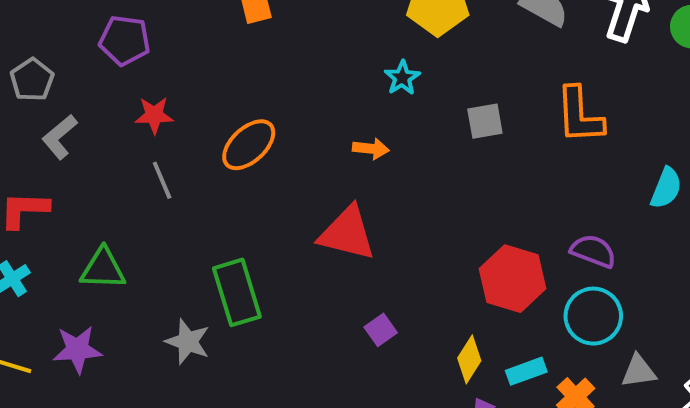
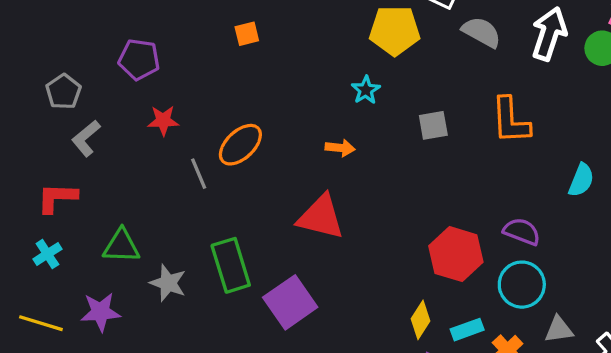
gray line: (162, 180) -> (199, 174), moved
purple square: (381, 330) -> (290, 302), moved, size x2.0
gray star: (188, 342) -> (168, 283), moved

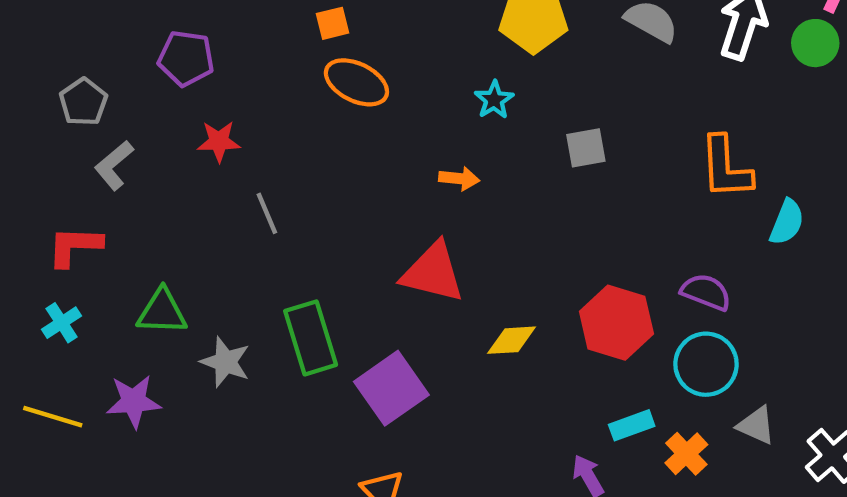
orange L-shape: (511, 121) -> (726, 168), moved
orange ellipse: (240, 145) -> (356, 82), moved, turned 69
yellow diamond: (420, 320) -> (512, 340), moved, turned 54
gray triangle: (559, 330) -> (756, 425), turned 32

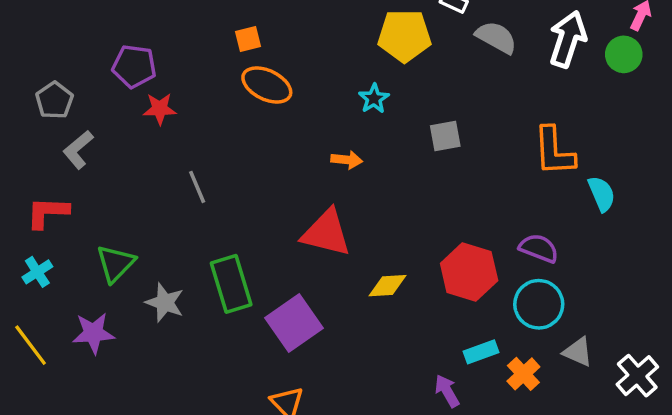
red star: (219, 141) -> (160, 109), moved
cyan semicircle: (787, 222) -> (602, 194), turned -45
green triangle: (162, 312) -> (116, 263), turned -48
yellow line: (53, 417) -> (31, 345), turned 36

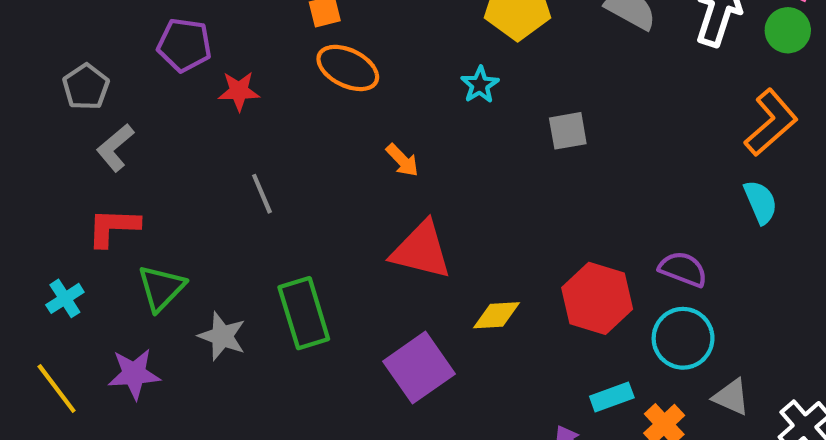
red star: (160, 109) -> (239, 91), moved
orange L-shape: (554, 151) -> (771, 122), moved, turned -128
orange arrow: (347, 160) -> (402, 160), moved, turned 40
red L-shape: (48, 212) -> (113, 227), moved
purple square: (294, 323) -> (419, 368), moved

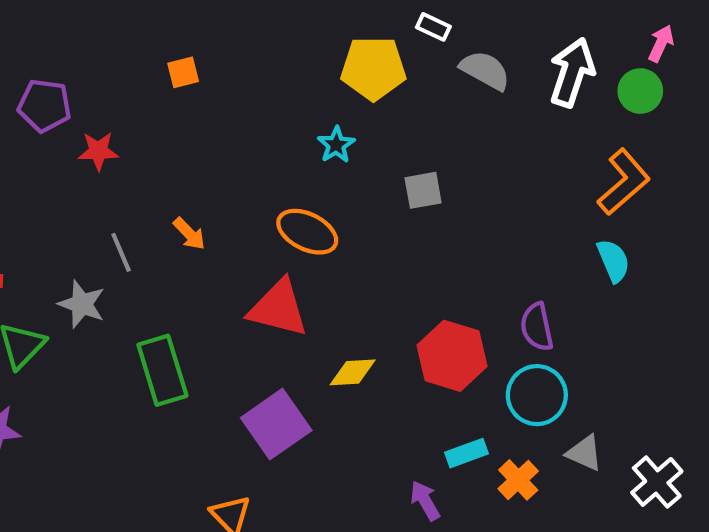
orange ellipse: (348, 68) -> (307, 232), moved
orange arrow: (402, 160) -> (189, 234), moved
purple semicircle: (683, 269) -> (537, 327), turned -123
gray star: (222, 336) -> (82, 304), moved

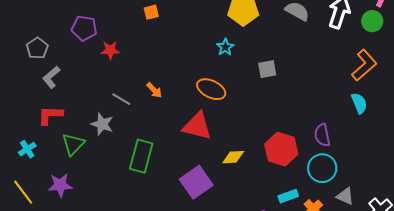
gray line: (121, 252) -> (121, 99), turned -36
green rectangle: (162, 370) -> (141, 156), turned 32

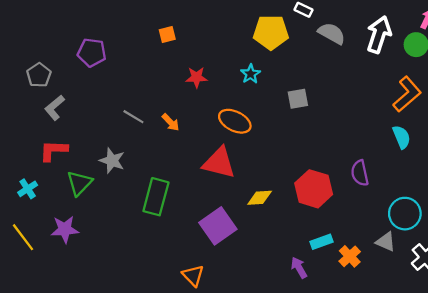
red star: (110, 50) -> (197, 77), moved
gray line: (121, 99) -> (133, 117), moved
cyan circle: (322, 168) -> (405, 214), moved

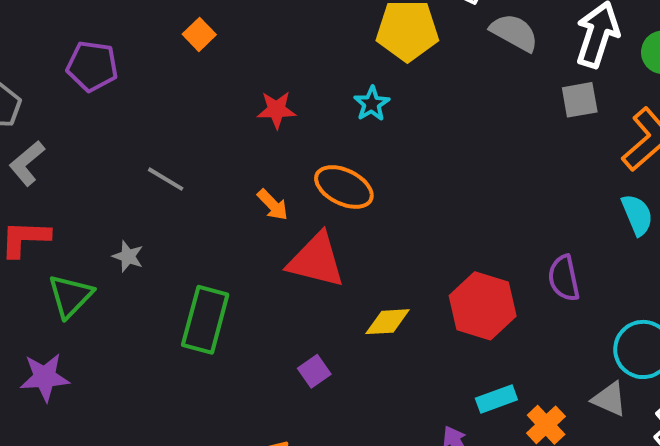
orange square: (167, 34) -> (199, 34), moved, turned -30
gray square: (298, 99) -> (580, 100), moved
orange arrow: (171, 122) -> (273, 205), moved
gray star: (112, 161) -> (128, 256), size x0.7
purple square: (218, 226) -> (314, 371), size x0.5

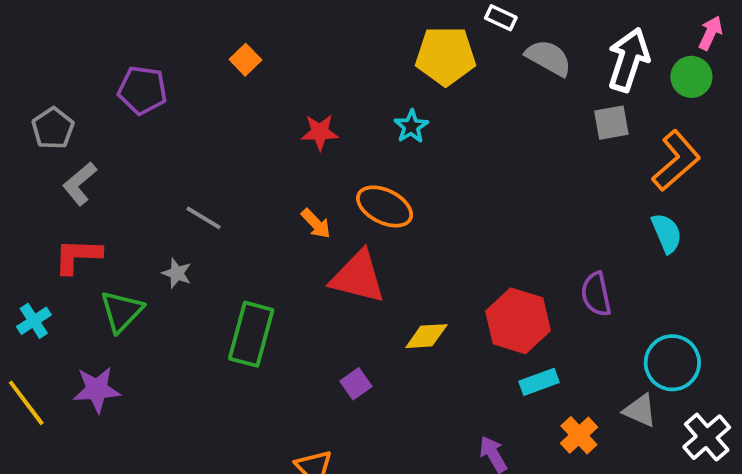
gray line: (166, 179) -> (203, 218), moved
cyan rectangle: (496, 399) -> (539, 382), moved

